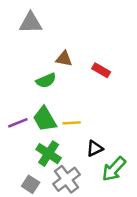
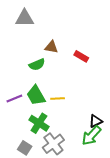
black triangle: (95, 148) -> (96, 121), moved

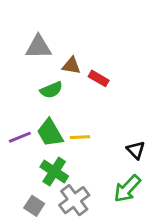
gray triangle: (25, 18) -> (38, 47), moved
red rectangle: (81, 56) -> (99, 78), moved
black triangle: (96, 121) -> (136, 150), moved, turned -48

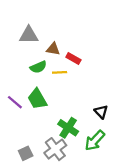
purple line: (20, 137) -> (15, 102), turned 63
yellow line: (80, 137) -> (60, 72), moved
green cross: (54, 171) -> (68, 128), moved
gray square: (34, 206) -> (26, 153), turned 32

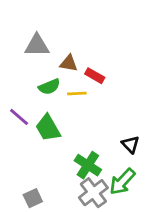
purple line: (15, 102) -> (19, 117), moved
gray cross: (55, 149) -> (93, 193), moved

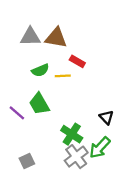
brown triangle: (69, 63) -> (56, 38), moved, size x1.5
purple line: (19, 117) -> (17, 113), moved

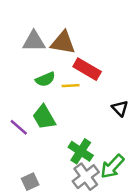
red rectangle: (77, 61) -> (87, 69), size x1.5
black triangle: (106, 117) -> (120, 108), moved

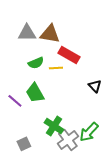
green cross: (81, 151) -> (54, 126), moved

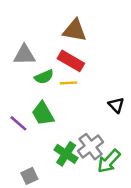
gray triangle: (27, 33) -> (24, 55), moved
brown triangle: (50, 34) -> (75, 30), moved
red rectangle: (69, 55) -> (71, 61), moved
gray cross: (68, 140) -> (90, 147), moved

